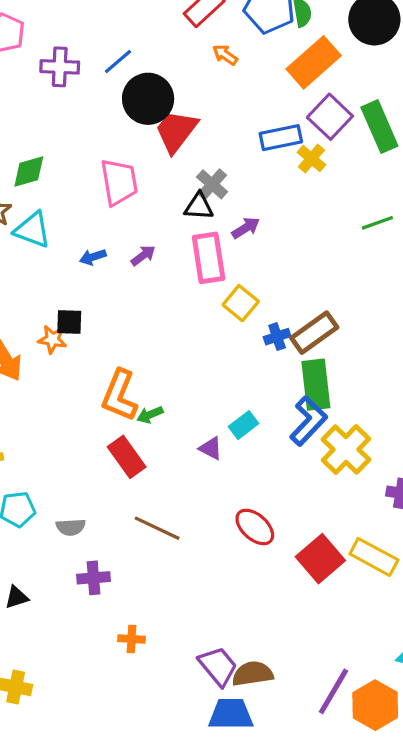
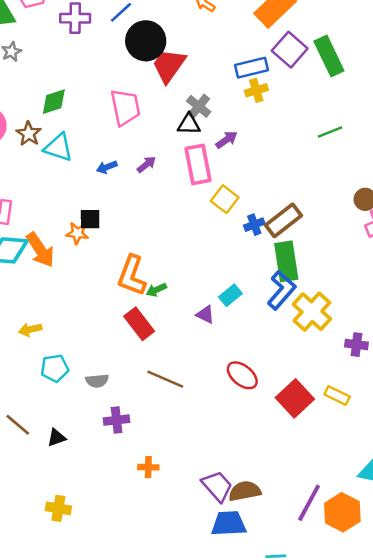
yellow cross: (311, 159) -> (256, 90), moved, turned 35
yellow rectangle: (374, 557) -> (337, 395), size x0.7

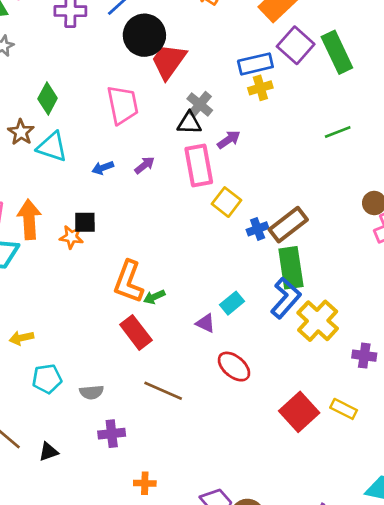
green diamond: (54, 102) -> (48, 99), turned -44
orange arrow: (40, 250) -> (29, 219), moved, turned -150
red ellipse: (242, 375) -> (234, 367), moved

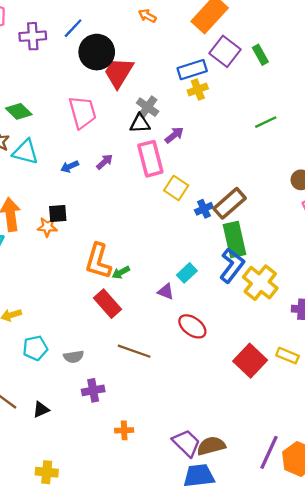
green rectangle: (337, 52) -> (260, 55), size x0.6
green diamond: (48, 99) -> (19, 111), turned -70

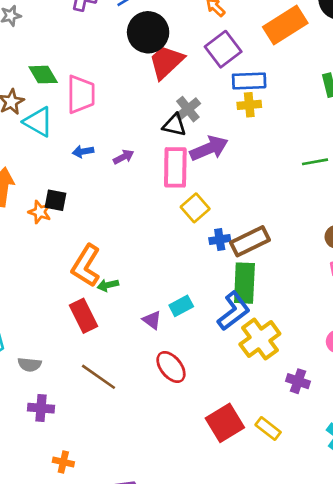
purple square: (225, 51) -> (223, 49), moved
pink trapezoid: (83, 112) -> (81, 94), moved
purple arrow: (174, 135) -> (209, 148), size x1.6

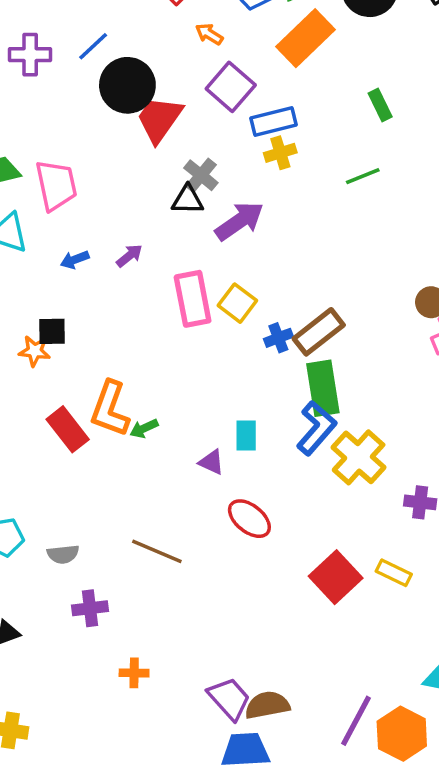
green line: (315, 162) -> (363, 176), moved
pink rectangle: (175, 167) -> (193, 299), moved
cyan rectangle: (181, 306) -> (246, 435), turned -50
red rectangle: (84, 316) -> (68, 429), moved

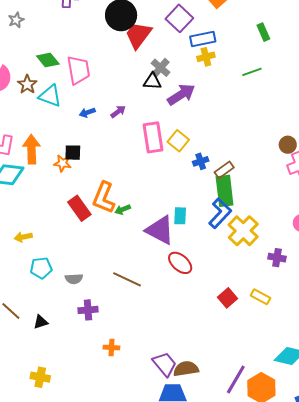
brown rectangle: (319, 332) -> (224, 170), moved, size x0.7
purple triangle: (211, 462) -> (160, 230), size x2.0
red square: (336, 577) -> (228, 298), size x0.7

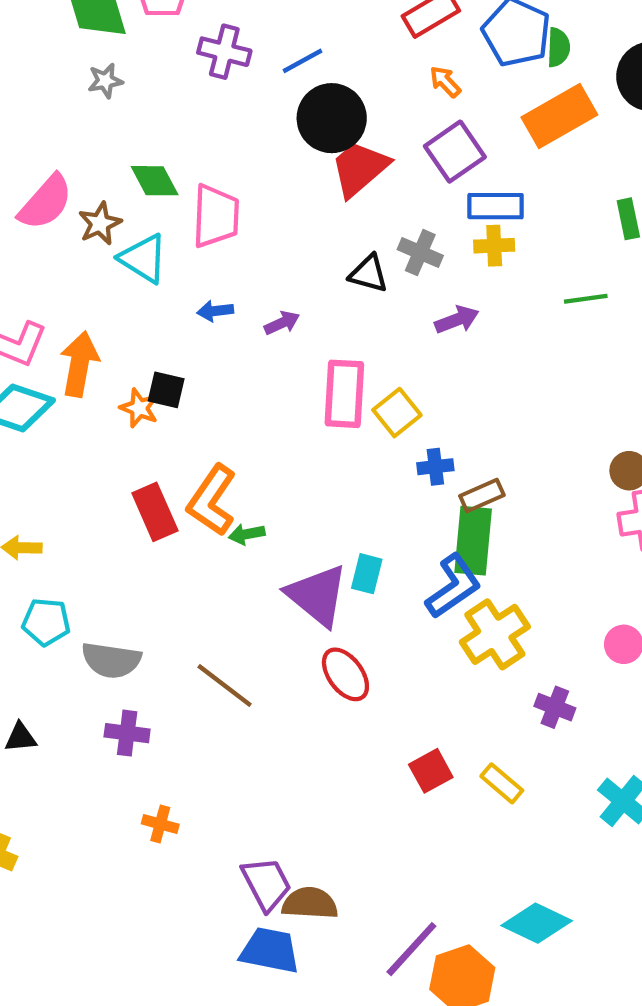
gray cross: (161, 68) -> (420, 253), moved, turned -30
purple arrow: (181, 94) -> (457, 320), moved, size x0.7
gray semicircle: (74, 279) -> (111, 660), size x1.5

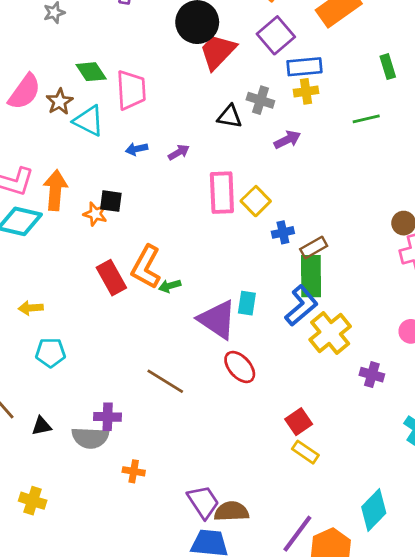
gray semicircle: (111, 660) -> (90, 438), moved
yellow rectangle: (502, 783) -> (305, 452), moved
cyan diamond: (537, 923) -> (374, 510), turned -66

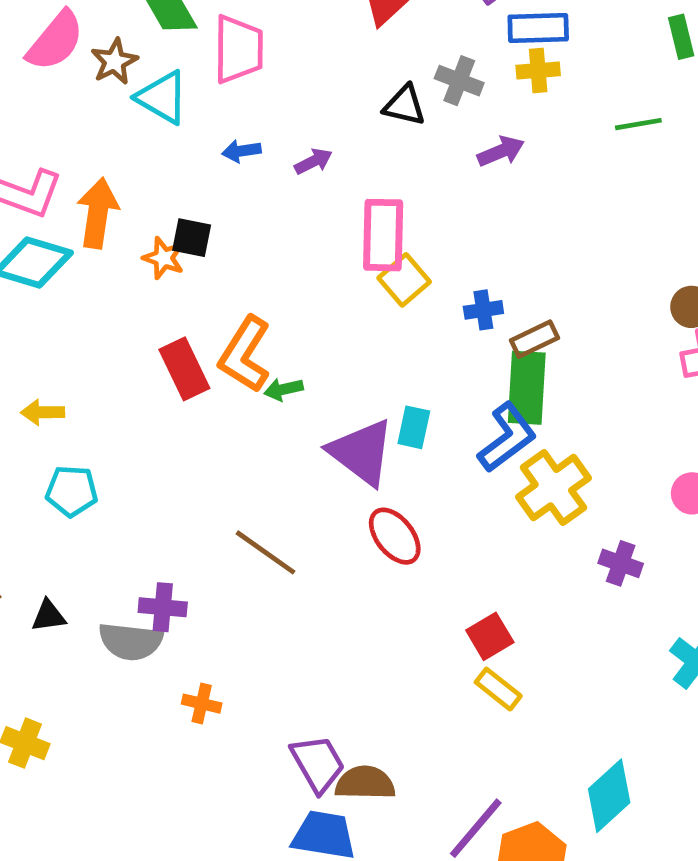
yellow square: (256, 201) -> (404, 280), moved

